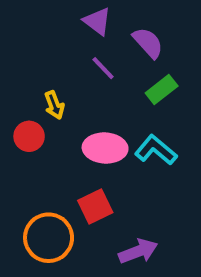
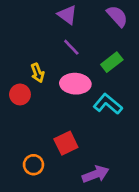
purple semicircle: (148, 43) -> (117, 16), moved
pink ellipse: (105, 148) -> (75, 84), moved
orange circle: (49, 238) -> (33, 165), size x0.6

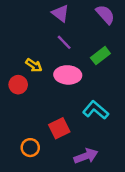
yellow arrow: (38, 73) -> (34, 65), turned -35
cyan L-shape: (108, 104) -> (96, 110), moved

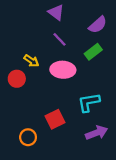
purple semicircle: (105, 14) -> (98, 25), moved, turned 90
cyan L-shape: (96, 110) -> (89, 102), turned -50
purple arrow: (86, 156) -> (97, 133), moved

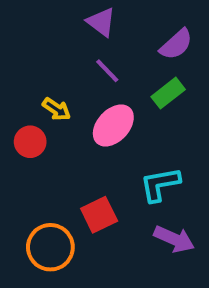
pink ellipse: (63, 70) -> (113, 125), turned -50
purple arrow: (97, 133) -> (174, 239), turned 45
orange circle: (28, 137) -> (50, 247), size x1.5

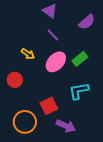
green rectangle: (168, 93) -> (80, 59), moved
red circle: (30, 142) -> (15, 80), moved
purple arrow: (174, 239) -> (66, 126), moved

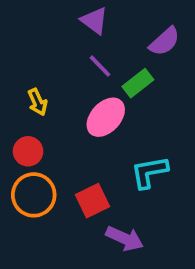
yellow arrow: (28, 54) -> (38, 102), moved, turned 32
green rectangle: (80, 59) -> (138, 83), moved
orange circle: (25, 122) -> (34, 195), moved

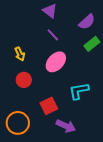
green rectangle: (138, 83) -> (92, 44), moved
red circle: (28, 151) -> (24, 80), moved
orange circle: (34, 195) -> (18, 123), moved

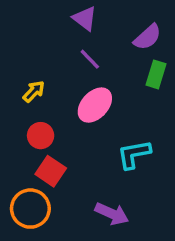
green rectangle: (92, 44) -> (156, 74), turned -35
yellow arrow: (20, 54) -> (34, 91), turned -112
red square: (49, 106) -> (51, 171), moved, turned -30

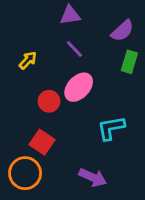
purple triangle: (85, 18) -> (70, 15), turned -45
yellow arrow: (34, 91) -> (28, 60), moved
red circle: (41, 136) -> (49, 101), moved

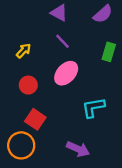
purple triangle: (70, 15) -> (59, 13), turned 36
purple semicircle: (122, 31) -> (103, 14), moved
red circle: (49, 101) -> (28, 85), moved

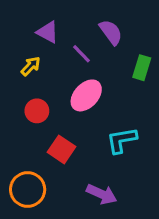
purple triangle: (59, 13) -> (48, 32), moved
purple semicircle: (103, 14) -> (111, 32), moved, turned -84
red square: (35, 119) -> (62, 149), moved

